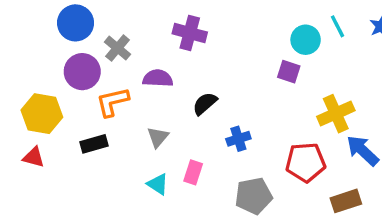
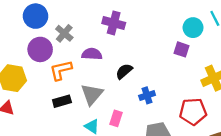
gray triangle: (158, 137) -> (92, 94), size x1.5
black rectangle: (94, 144) -> (62, 101), moved

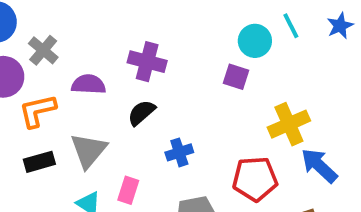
purple cross: (114, 23) -> (147, 62), moved

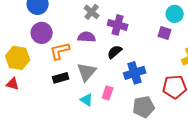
gray cross: (43, 50) -> (92, 12), moved
blue cross: (179, 152) -> (135, 73), size x1.5

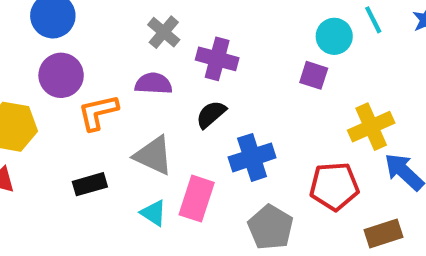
gray triangle: (87, 72) -> (153, 155), turned -45
black rectangle: (61, 78) -> (90, 184), moved
pink rectangle: (108, 93) -> (197, 199), size x1.5
gray pentagon: (144, 107) -> (271, 227), turned -30

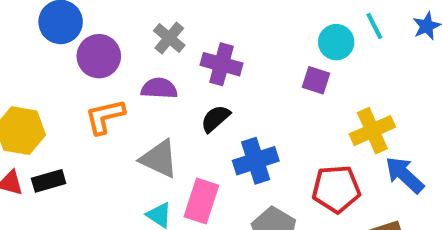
purple circle: (61, 75) -> (99, 56), moved
black rectangle: (90, 184) -> (49, 181), moved

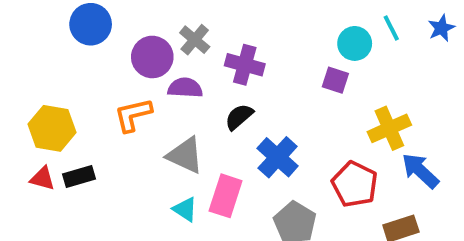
purple circle: (99, 56) -> (152, 57), moved
blue cross: (256, 161) -> (278, 157), turned -30
red pentagon: (336, 189) -> (355, 184), turned 30

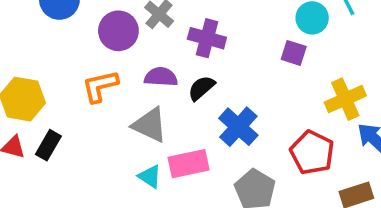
purple semicircle: (185, 88) -> (161, 77), moved
black rectangle: (79, 176) -> (48, 145), turned -44
pink rectangle: (226, 196) -> (189, 164), turned 60

